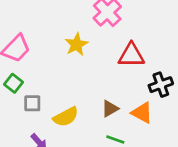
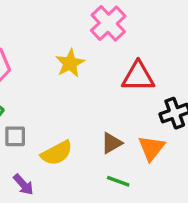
orange triangle: (142, 113) -> (151, 148), turned 40

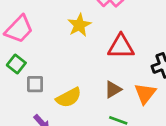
red triangle: (138, 76) -> (121, 47), moved

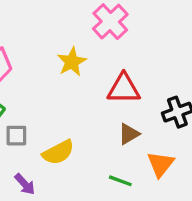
brown triangle: (113, 89) -> (129, 134), moved
orange triangle: (145, 94) -> (161, 164), moved

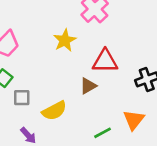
brown triangle: (129, 134) -> (88, 86), moved
green line: (120, 181) -> (102, 133), turned -48

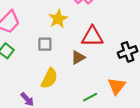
gray square: (22, 98) -> (45, 44), moved
yellow semicircle: (54, 111) -> (49, 78), turned -35

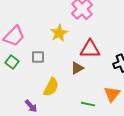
gray square: (45, 44) -> (38, 57), moved
green line: (90, 97) -> (88, 104), turned 40

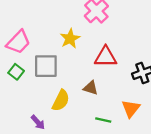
gray square: (38, 57) -> (46, 66), size x1.6
brown triangle: (77, 68) -> (91, 88), moved, turned 48

